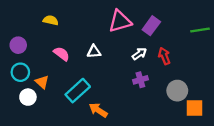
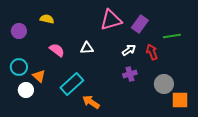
green line: (200, 30) -> (172, 36), moved
purple circle: (18, 45) -> (19, 31), moved

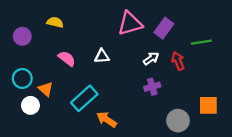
gray circle: (164, 84) -> (178, 121), moved
orange square: (180, 100) -> (208, 105), moved

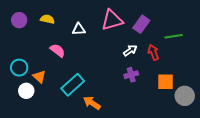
purple circle: (22, 36) -> (19, 20), moved
white triangle: (102, 56) -> (79, 29), moved
orange square: (208, 105) -> (166, 82), moved
gray circle: (178, 121) -> (185, 96), moved

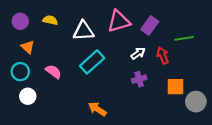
white triangle: (79, 29) -> (83, 31), size x1.5
pink semicircle: (58, 50) -> (53, 72), moved
orange triangle: (39, 77) -> (28, 47), moved
cyan rectangle: (73, 85) -> (92, 62), moved

